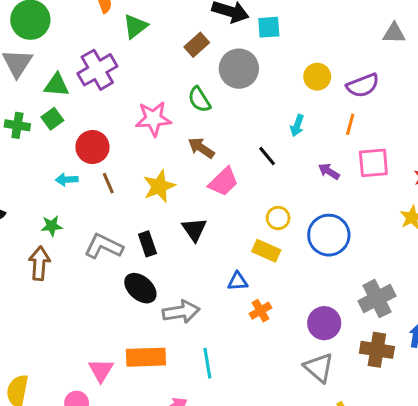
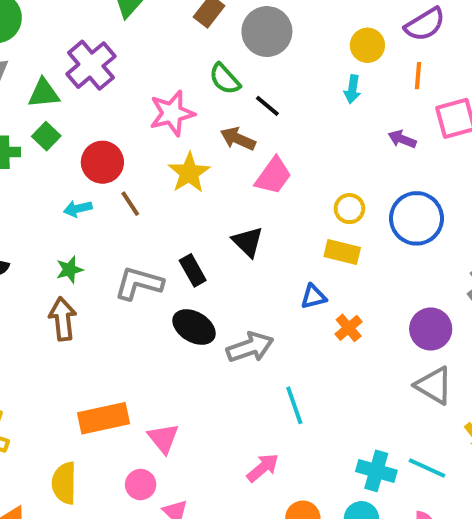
yellow circle: (317, 77) -> (367, 45), moved
black line: (267, 156) -> (267, 106), moved
yellow star: (159, 186) -> (189, 173), moved
orange rectangle: (146, 357) -> (103, 418), moved

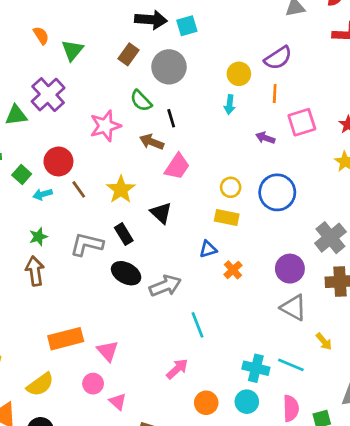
black line: (267, 106) -> (171, 118), turned 36
green square: (46, 136) -> (22, 174), moved
yellow star: (189, 173) -> (121, 190), moved
yellow semicircle: (64, 483) -> (40, 385), turned -124

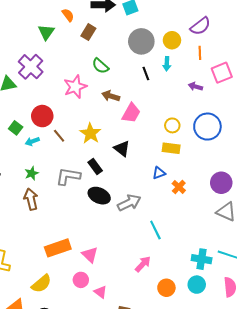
orange semicircle: (41, 35) -> (68, 15), moved
gray circle: (169, 67) -> (141, 41), moved
black line: (171, 118) -> (146, 73), moved

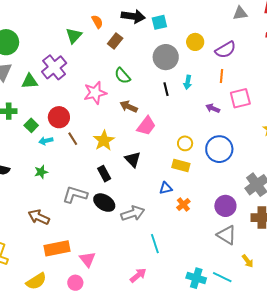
yellow circle: (172, 40) -> (195, 42), moved
gray L-shape: (68, 176) -> (75, 195), moved
brown arrow: (31, 199) -> (39, 217), moved, turned -60

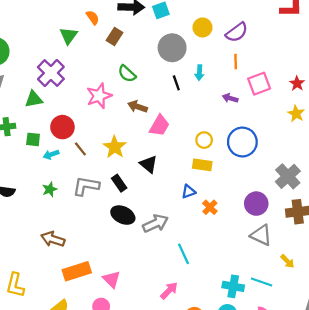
green triangle: (30, 81) -> (34, 99), moved
green square: (31, 125) -> (33, 139), turned -32
gray L-shape: (75, 195) -> (86, 186), moved

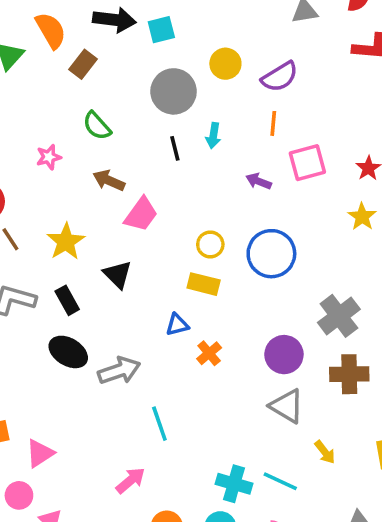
orange semicircle: (93, 17) -> (51, 30), size x1.5
pink star: (99, 96) -> (49, 157), size x0.6
pink triangle: (111, 279) -> (40, 453), turned 36

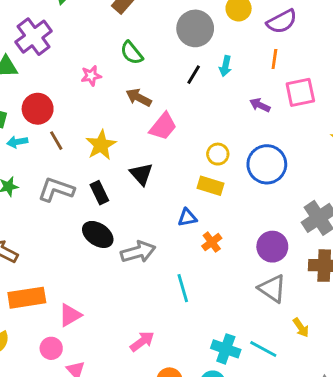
black line: (175, 148) -> (194, 75), turned 42
cyan line: (159, 424) -> (183, 288), moved

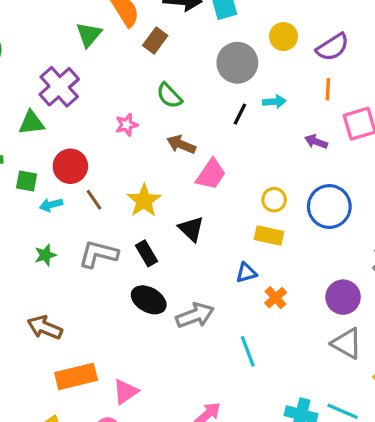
cyan arrow: (225, 66) -> (274, 102), turned -102

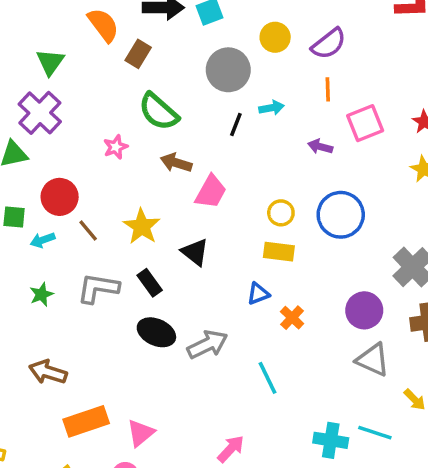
green triangle: (89, 35) -> (50, 62), moved
green semicircle: (169, 96) -> (159, 112), size x1.4

